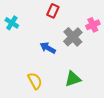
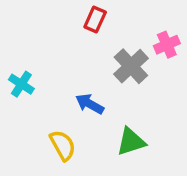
cyan cross: (12, 23) -> (21, 84), moved
blue arrow: (48, 48) -> (90, 104), moved

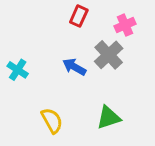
pink cross: (167, 45) -> (125, 25), moved
blue arrow: (90, 104) -> (74, 67), moved

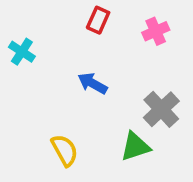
gray cross: (109, 55) -> (161, 109), moved
cyan cross: (18, 70) -> (22, 52), moved

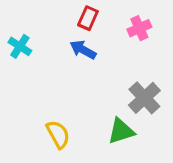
blue arrow: (93, 83) -> (83, 50), moved

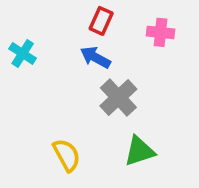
pink cross: (139, 28) -> (161, 32), turned 30
gray cross: (144, 98) -> (118, 98), moved

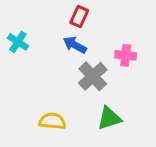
pink cross: (161, 32) -> (126, 55), moved
yellow semicircle: (67, 155) -> (52, 121), turned -55

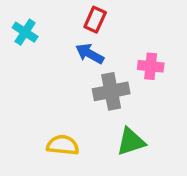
cyan cross: (18, 42) -> (25, 32), moved
gray cross: (93, 76) -> (111, 91), turned 32

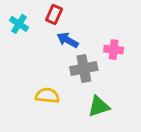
red rectangle: (95, 20) -> (54, 14), moved
yellow semicircle: (63, 145) -> (47, 96), moved

